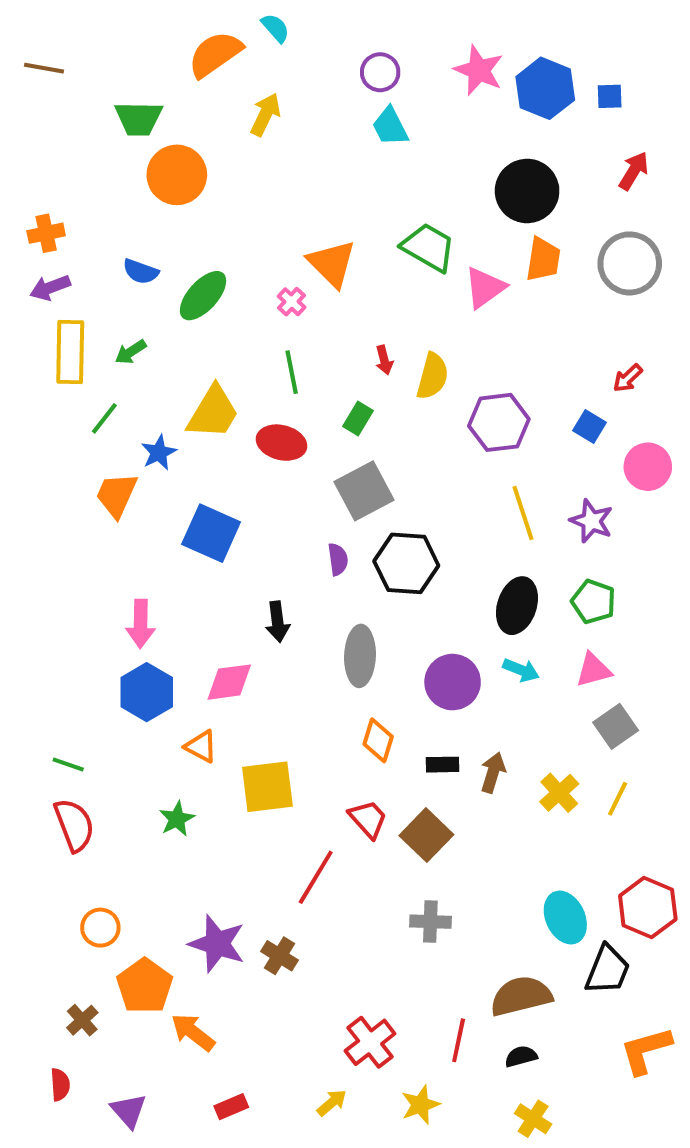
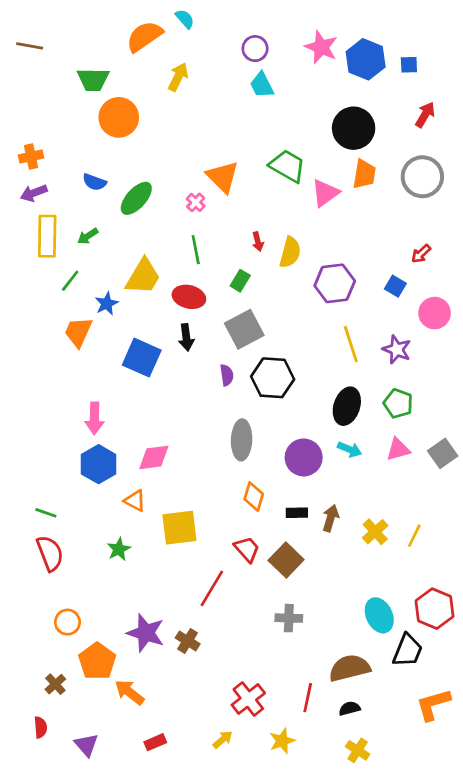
black arrow: (277, 622) -> (186, 337), moved
gray square: (616, 726) -> (443, 453), moved

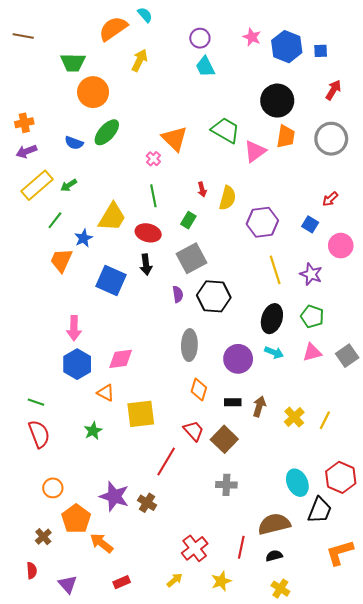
pink star: (321, 47) -> (252, 37), size x0.7
green ellipse: (136, 198) -> (107, 132), moved
yellow rectangle: (47, 236) -> (37, 185), turned 48

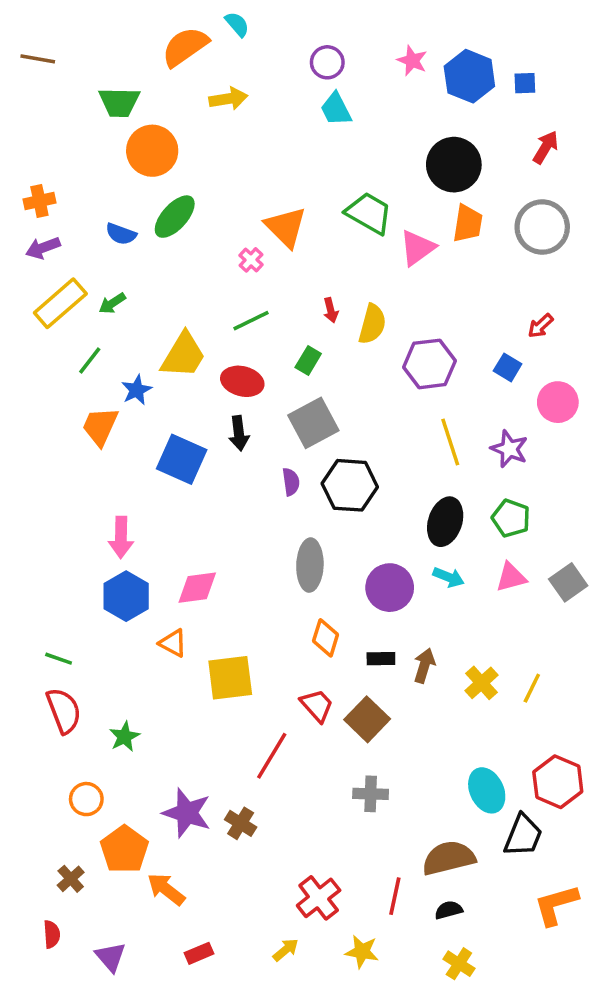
yellow arrow: (140, 60) -> (228, 99), turned 55
green line: (153, 196) -> (251, 321), turned 75
green star: (93, 431) -> (124, 737), moved
yellow star: (221, 581) -> (362, 952), turned 30

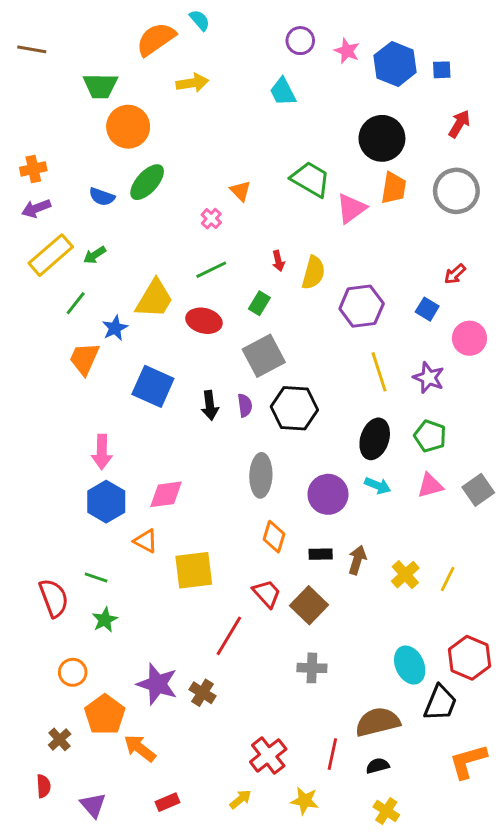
purple circle: (327, 62) -> (300, 41), moved
orange triangle: (286, 227) -> (240, 191), size x0.6
black arrow: (239, 433) -> (210, 405), moved
green line: (59, 659) -> (96, 577), moved

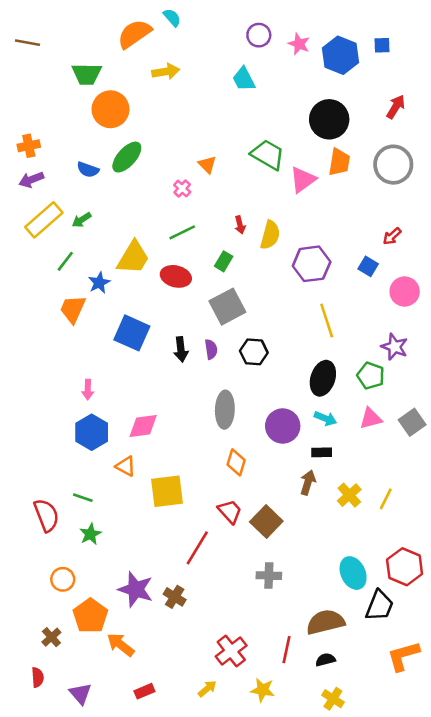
blue square: (442, 70) -> (382, 45), moved
purple star: (429, 378) -> (395, 347), moved
black hexagon: (294, 408) -> (254, 352), size x0.7
pink arrow: (102, 452) -> (88, 390), size x0.7
black rectangle: (321, 554) -> (322, 452), moved

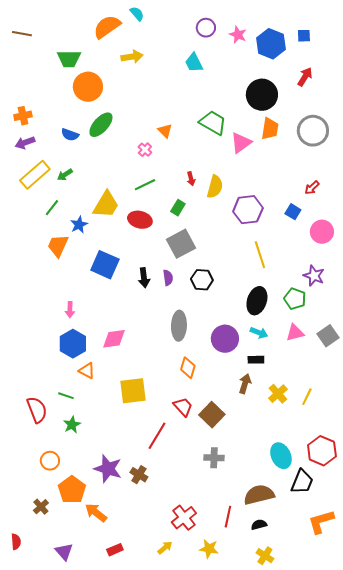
red arrow: (396, 107) -> (305, 77), moved
orange triangle: (126, 466) -> (87, 371), moved
red semicircle: (38, 677) -> (16, 542), moved

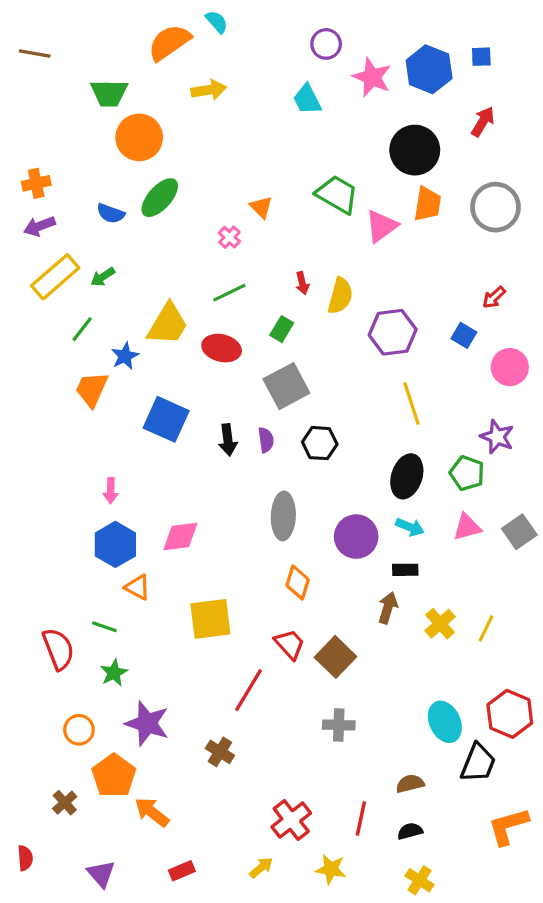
pink star: (238, 35) -> (372, 77), moved, size x1.4
purple star: (108, 469) -> (147, 723), moved
brown semicircle: (259, 495) -> (410, 784), size x0.6

